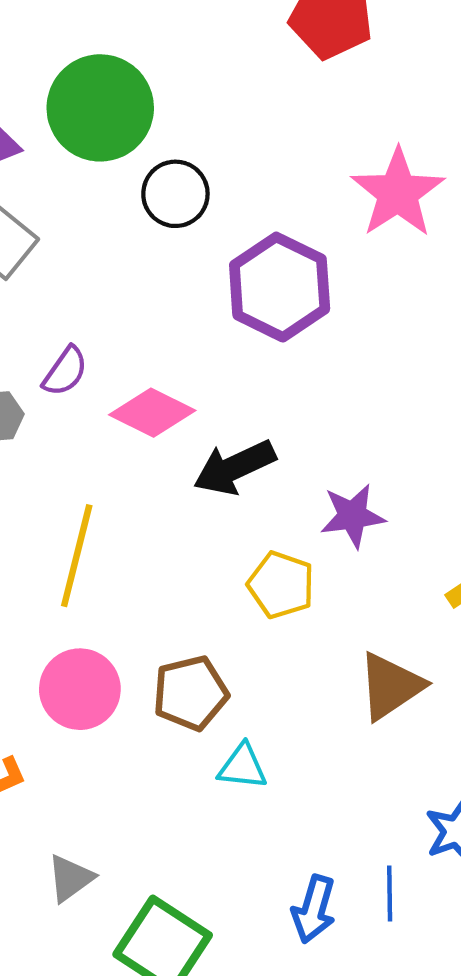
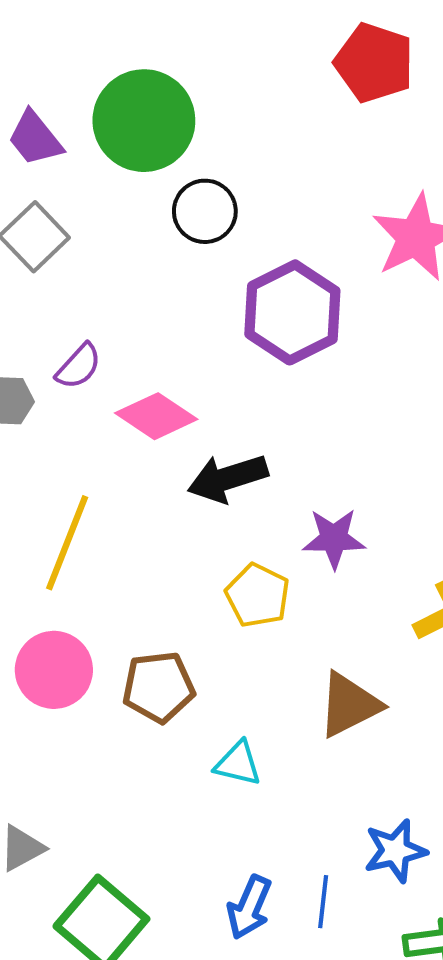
cyan triangle: (243, 767) -> (238, 764), moved

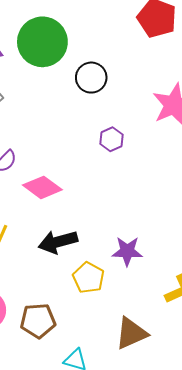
black circle: (205, 211) -> (91, 78), moved
purple hexagon: (292, 312) -> (111, 139), size x0.5
black arrow: (228, 478) -> (58, 242), moved

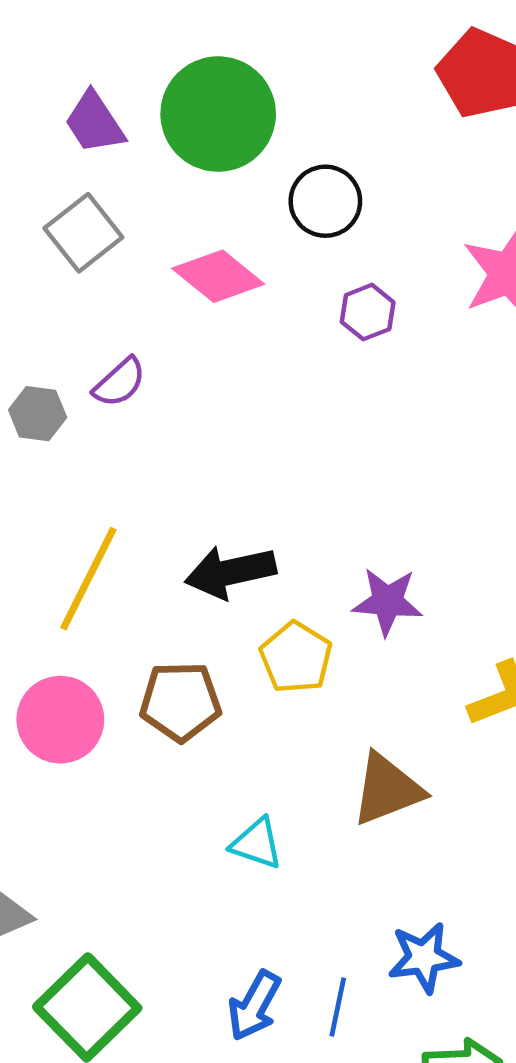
purple hexagon: (111, 139) -> (368, 312), moved
pink diamond: (42, 187) -> (218, 276), moved
brown pentagon: (38, 321) -> (180, 701), moved

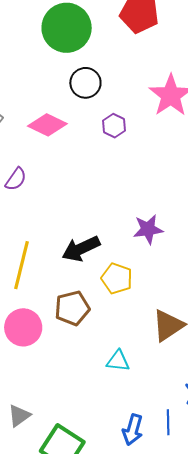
green circle: (218, 114) -> (67, 28), moved
purple star: (387, 602) -> (148, 229), moved

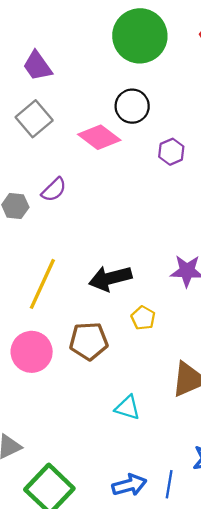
black circle: (85, 83) -> (132, 106), moved
yellow pentagon: (117, 278) -> (143, 318), size x0.7
blue arrow: (133, 430) -> (129, 485), turned -132

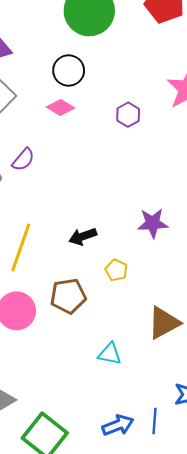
black circle: (132, 106) -> (69, 71), moved
pink diamond: (99, 137) -> (61, 107), size x0.7
black arrow: (110, 278) -> (83, 236), size x0.7

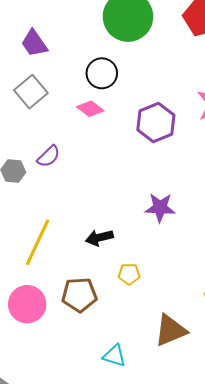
purple hexagon: (128, 115) -> (156, 122), size x1.6
purple star: (153, 223) -> (160, 208), moved
yellow pentagon: (116, 270) -> (129, 274), turned -30

